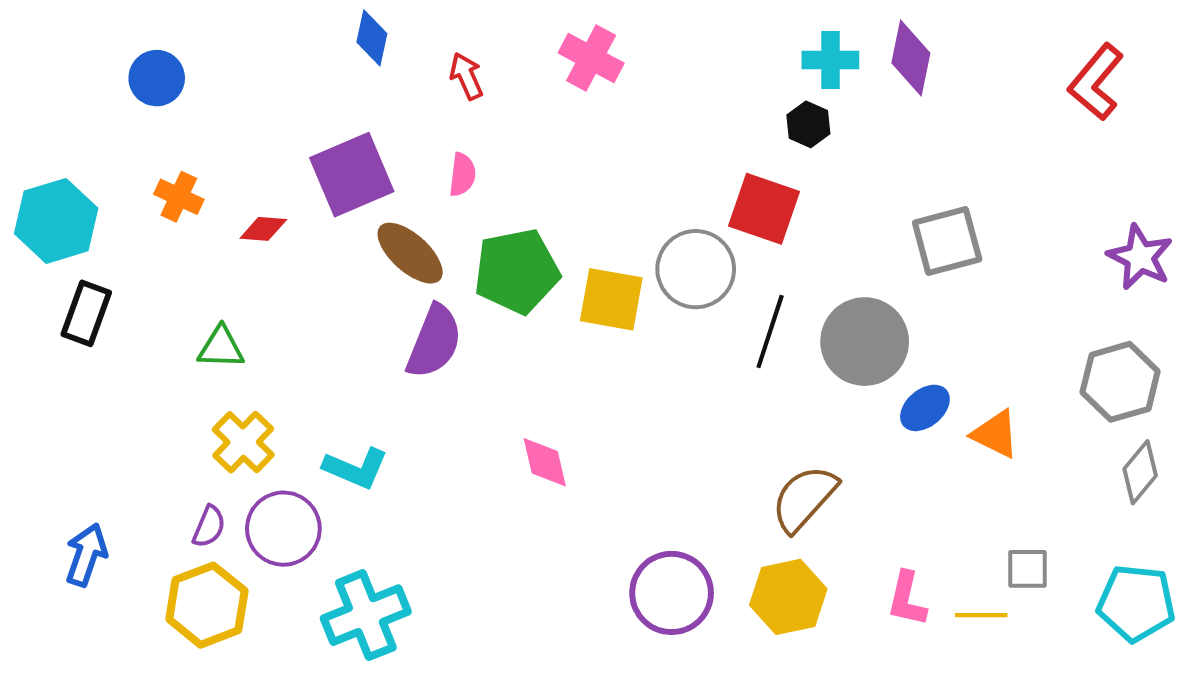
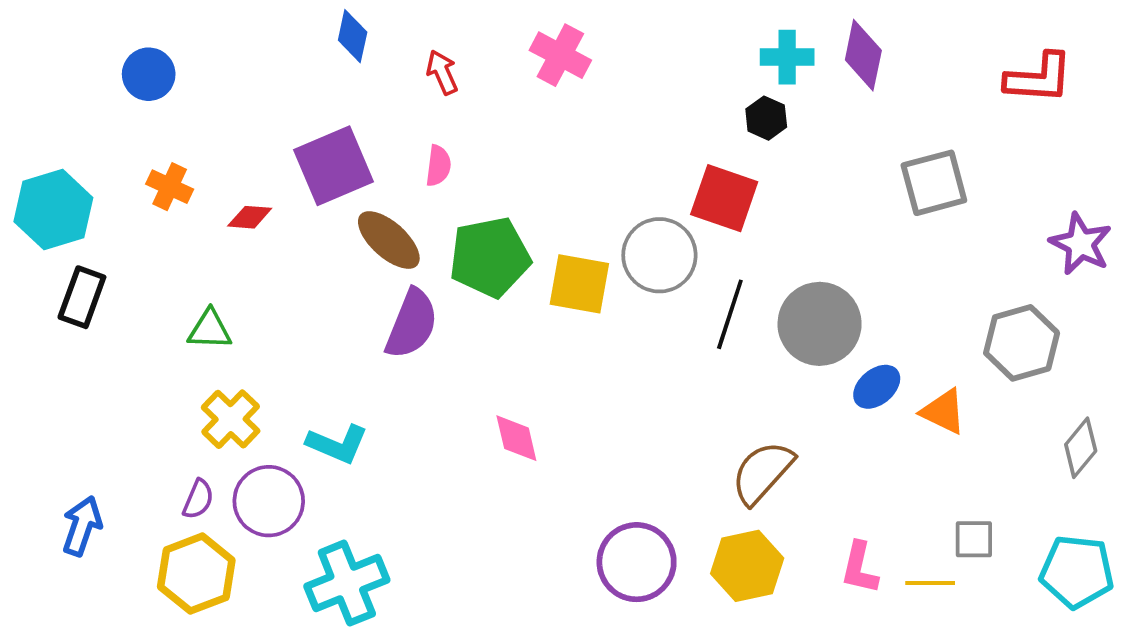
red L-shape: (1096, 82) -> (1039, 78), turned -126
gray square: (947, 241) -> (934, 183), moved
gray hexagon: (1120, 382) -> (1022, 343), moved

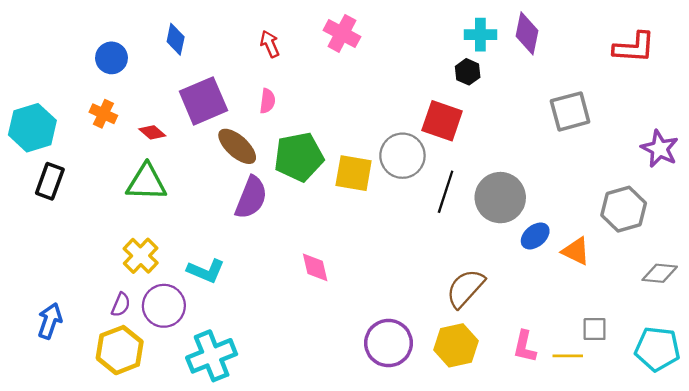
blue diamond: (353, 36) -> (176, 39), moved
blue circle: (149, 74) -> (111, 58), moved
red diamond: (250, 217) -> (152, 132), turned 36
green triangle: (210, 330) -> (146, 182), moved, size x1.5
gray diamond: (1081, 448) -> (660, 273), turned 56

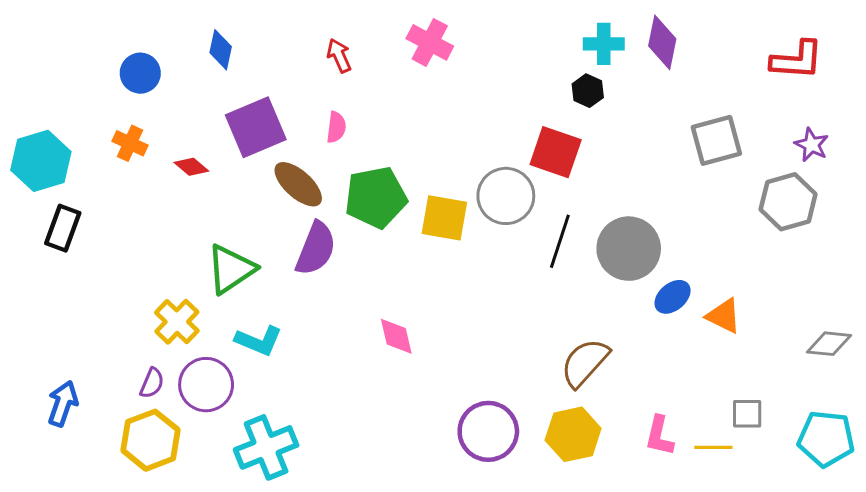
purple star: (660, 149) -> (811, 145), moved, size x0.7
green triangle: (146, 182) -> (231, 269), moved, turned -36
gray hexagon: (624, 209) -> (788, 202), moved

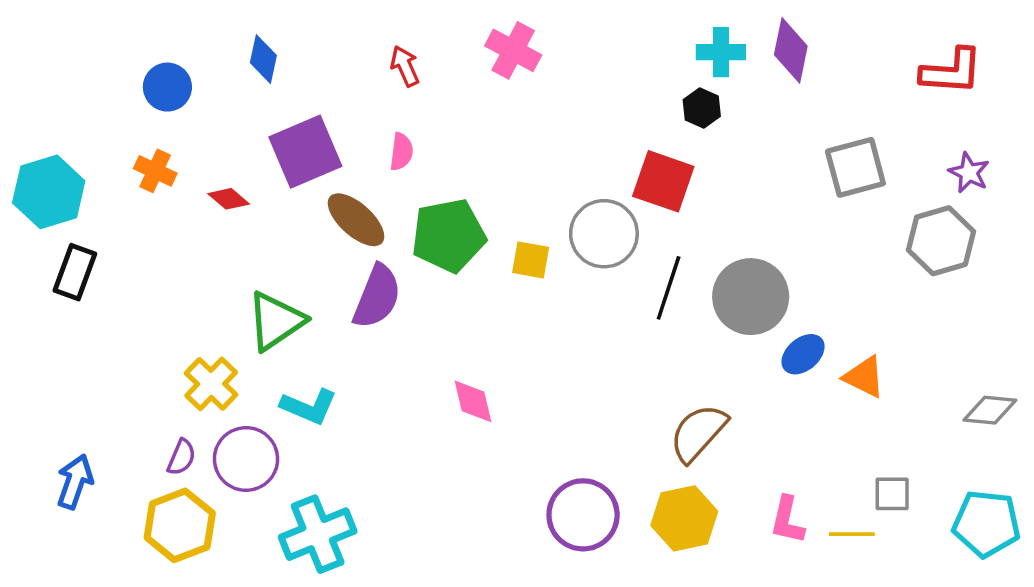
yellow square: (444, 218) -> (531, 260), size x0.7

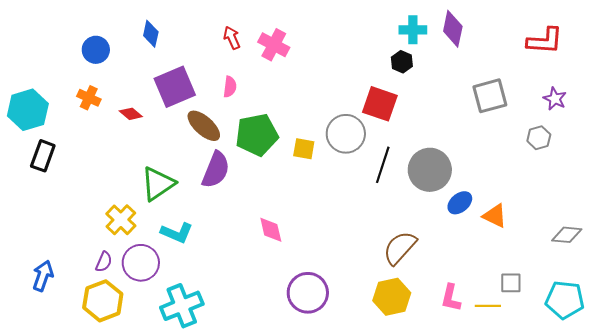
pink cross: (513, 50) -> (274, 45), moved
gray hexagon: (941, 241) -> (539, 138), size x0.6
purple circle: (583, 515) -> (308, 293), moved

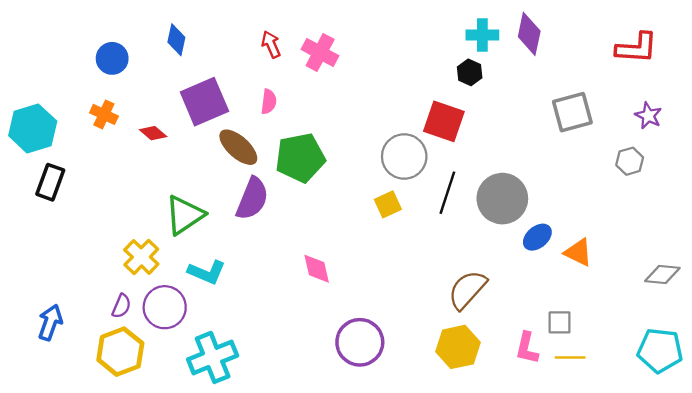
yellow square: (304, 149) -> (388, 204), moved, turned -35
gray square: (511, 283) -> (560, 322), moved

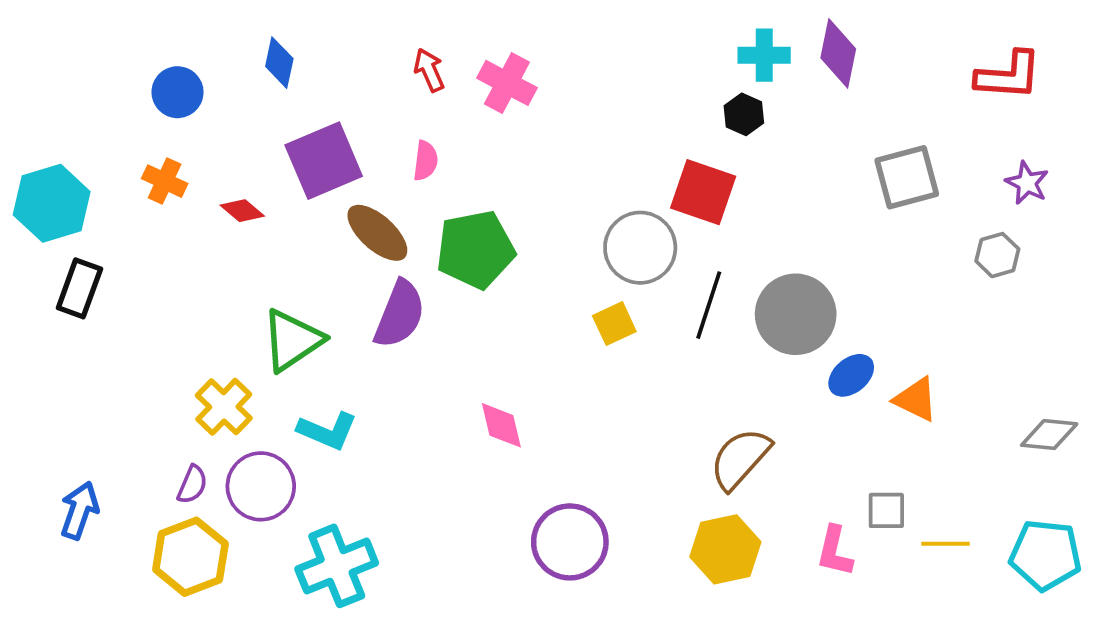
yellow line: (570, 357) -> (946, 544), moved

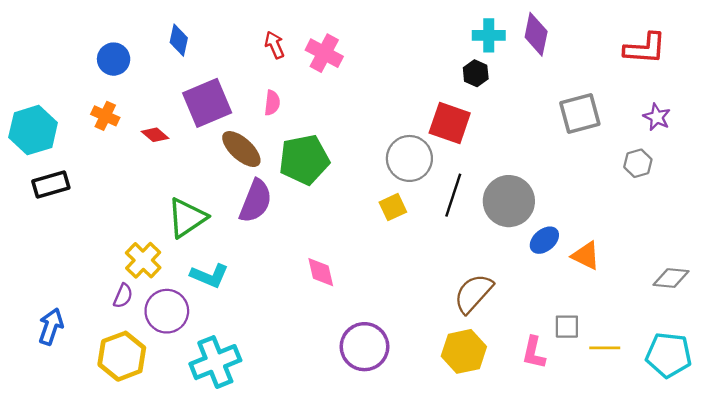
black rectangle: (79, 288) -> (51, 185), turned 54
purple semicircle: (192, 485) -> (123, 296), moved

